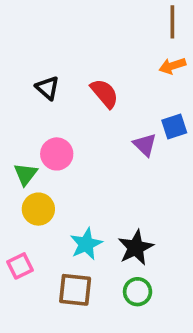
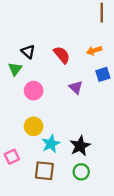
orange arrow: (172, 66) -> (94, 51), moved
purple triangle: (145, 145) -> (76, 87), moved
green triangle: (26, 174) -> (15, 69), moved
yellow circle: (38, 209) -> (34, 126), moved

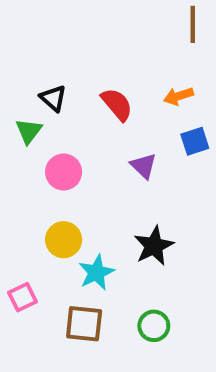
black star: (80, 146) -> (154, 246), moved

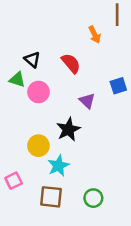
orange arrow: (178, 96) -> (95, 35), moved, turned -98
green triangle: (29, 131) -> (17, 80), turned -49
pink circle: (64, 172) -> (38, 92), moved
black star: (154, 246) -> (68, 129), moved

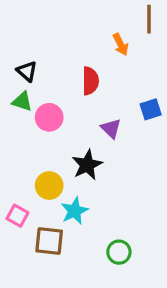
black triangle: (32, 60) -> (27, 71), moved
red semicircle: (71, 63) -> (90, 81), turned 40
pink square: (14, 181) -> (17, 216), moved, turned -35
brown square: (51, 197) -> (49, 241), moved

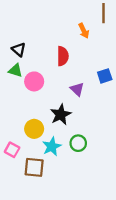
green circle: (119, 252) -> (78, 143), moved

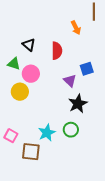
black triangle: (19, 50) -> (29, 45), moved
blue square: (105, 76) -> (87, 69), moved
black star: (61, 115) -> (78, 104), moved
yellow circle: (34, 129) -> (20, 92), moved

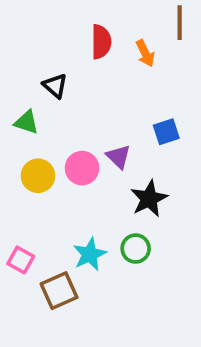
red semicircle: (57, 51) -> (101, 42), moved
pink circle: (31, 74) -> (82, 168), moved
purple triangle: (70, 81) -> (118, 157), moved
brown square: (31, 152) -> (59, 291), turned -30

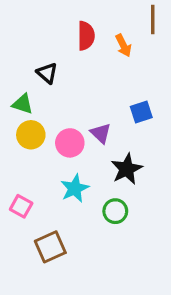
yellow circle: (38, 176) -> (31, 135), moved
cyan star: (90, 254) -> (75, 188), moved
pink square: (21, 260) -> (21, 206), moved

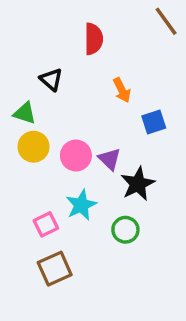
brown line: (153, 19) -> (166, 21), turned -36
orange arrow: (123, 45) -> (122, 90), moved
purple triangle: (101, 133) -> (110, 159), moved
pink square: (21, 206) -> (46, 224), moved, turned 35

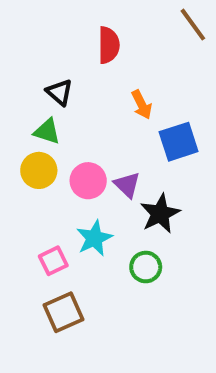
green triangle: (25, 113) -> (47, 131), moved
blue square: (154, 122) -> (179, 142), size x1.4

